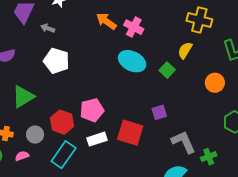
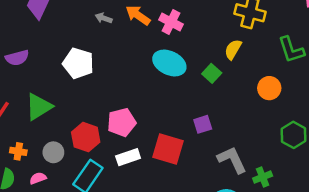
gray arrow: (48, 28) -> (104, 18), moved

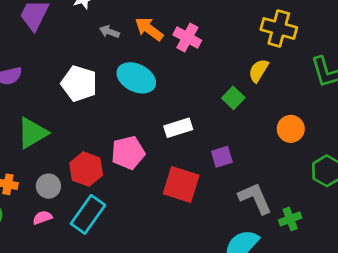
cyan ellipse: (169, 63) -> (136, 78), moved
orange circle: (269, 88) -> (291, 129), moved
white rectangle: (128, 157) -> (178, 128), moved
pink semicircle: (38, 178) -> (42, 218), moved

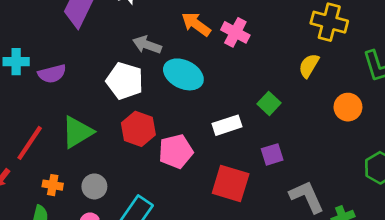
gray arrow: (109, 32) -> (147, 45), moved, size x1.4
green square: (233, 98) -> (269, 103), moved
orange circle: (291, 129) -> (348, 107), moved
red hexagon: (86, 169) -> (138, 129), moved

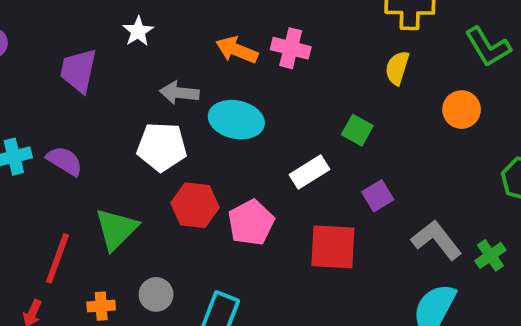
purple semicircle: (52, 74) -> (65, 161), turned -120

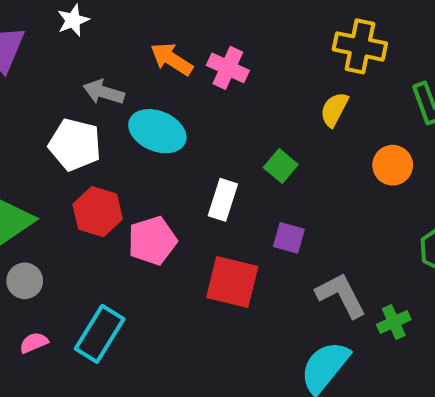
white rectangle: (310, 172) -> (223, 200), turned -51
purple square: (378, 196) -> (289, 238), turned 36
gray circle: (156, 294) -> (25, 281), moved

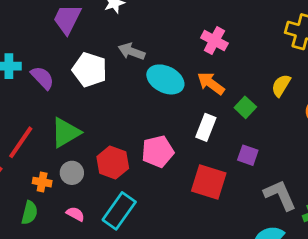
orange arrow: (172, 59) -> (211, 83), moved
yellow semicircle: (334, 109) -> (281, 85), moved
white pentagon: (75, 145) -> (90, 70), moved
red hexagon: (98, 212) -> (113, 163), moved
pink semicircle: (34, 343) -> (75, 214), turned 48

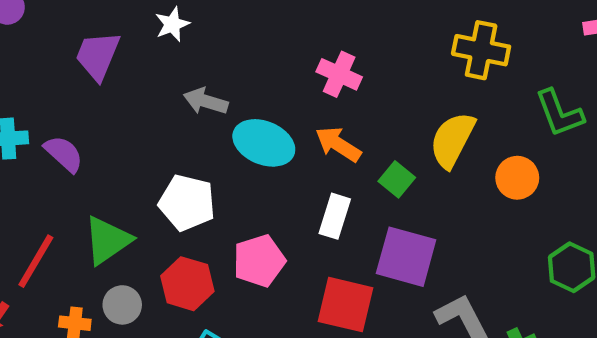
white pentagon: (90, 70) -> (187, 203), moved
yellow semicircle: (281, 85) -> (452, 140), size x1.5
purple square: (248, 155) -> (406, 257), size x1.8

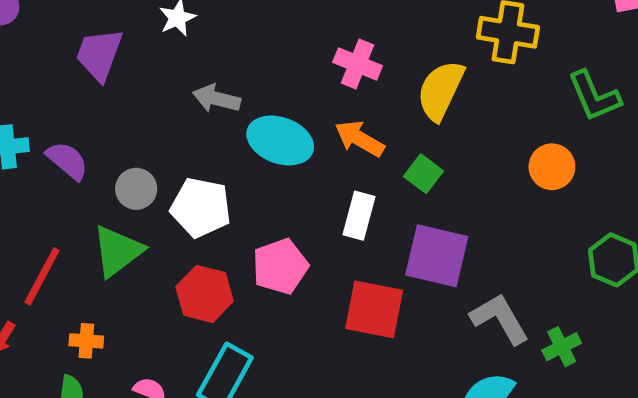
yellow semicircle: (452, 140) -> (441, 90), moved
gray circle: (122, 305) -> (136, 189), moved

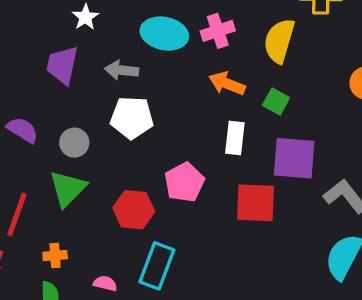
purple trapezoid: (99, 55) -> (62, 65), moved
pink cross: (358, 64) -> (218, 31), turned -32
cyan ellipse: (280, 140) -> (164, 34), moved
white pentagon: (201, 207) -> (132, 118), moved

